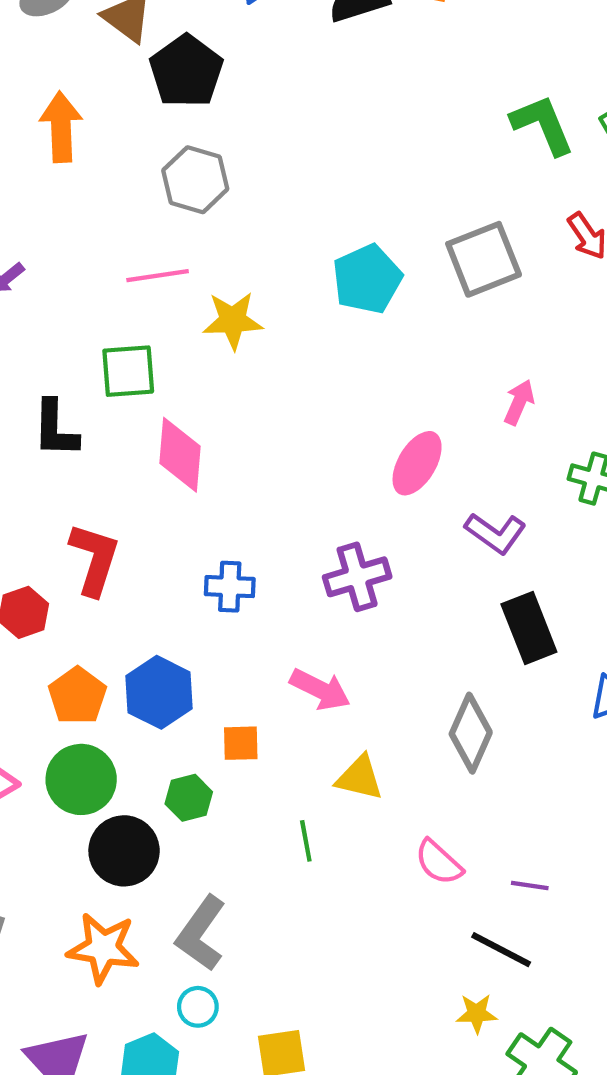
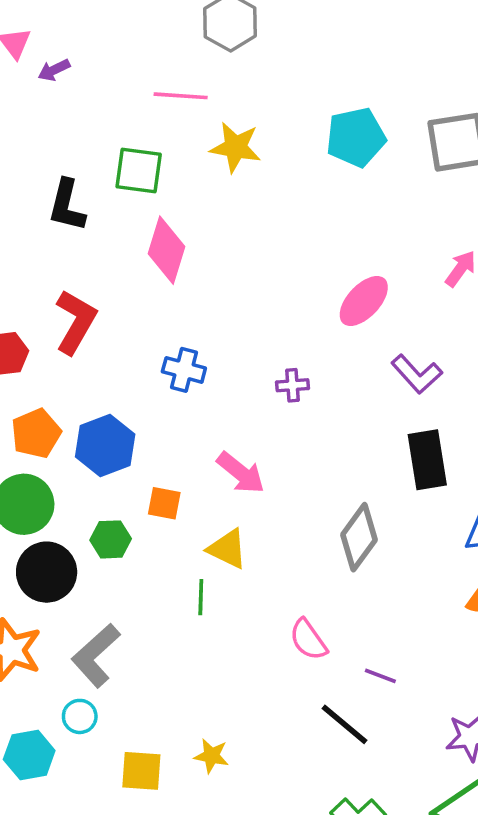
purple cross: (357, 577) -> (293, 385), size x0.6
yellow triangle: (360, 778) -> (227, 549), moved
yellow star: (477, 1013) -> (211, 756), moved

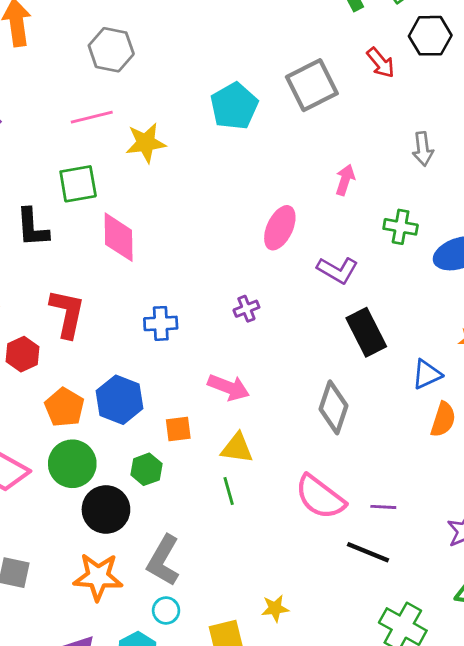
pink semicircle: (308, 640) -> (320, 497), size x1.5

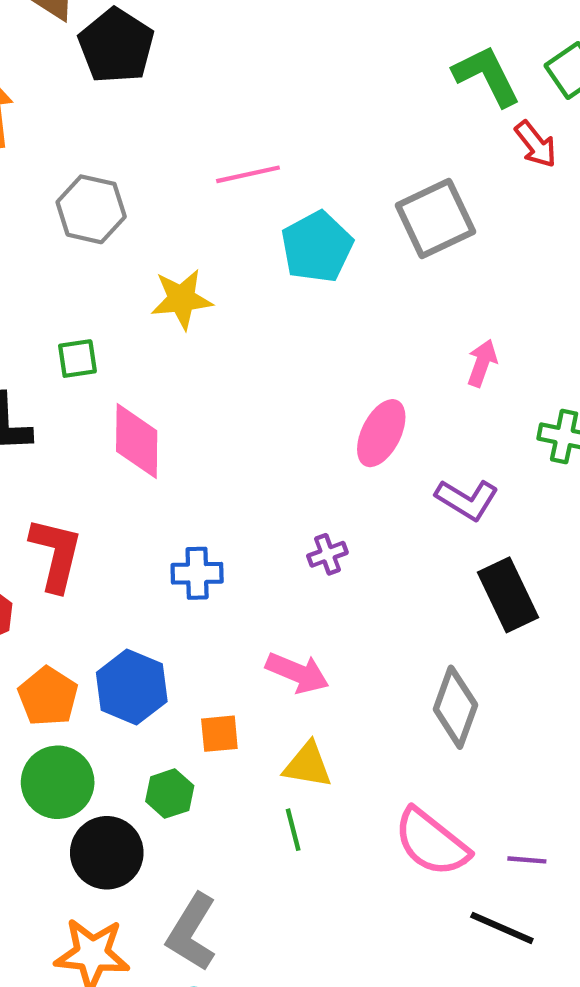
gray hexagon: (111, 50) -> (91, 209), moved
red arrow: (381, 63) -> (536, 144), moved
pink line: (92, 117) -> (248, 174), moved
green square: (78, 184) -> (77, 359), size x0.7

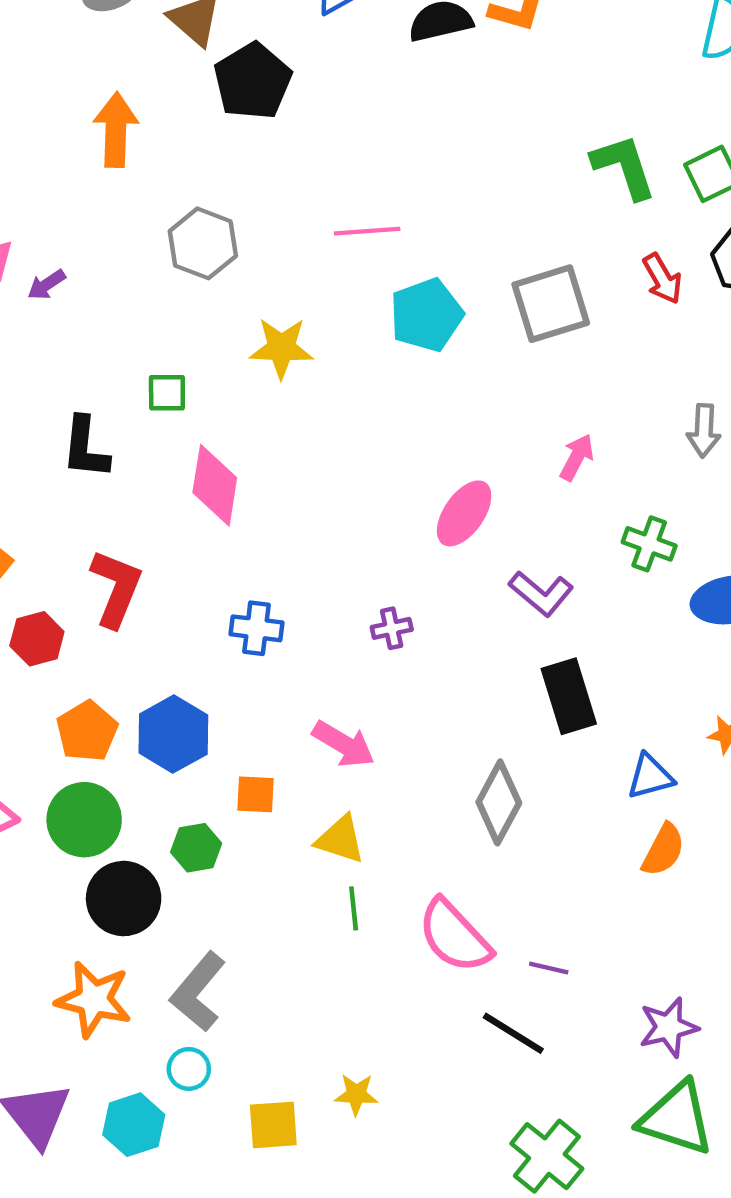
red arrow: (536, 144) -> (662, 279), moved
green line: (293, 830) -> (354, 908), moved

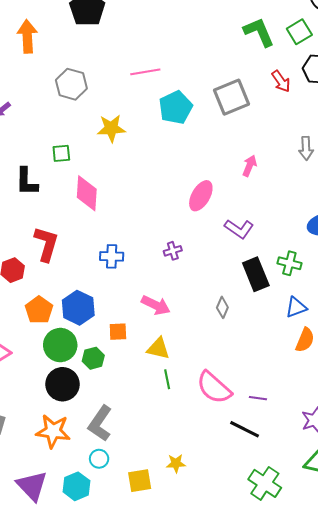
green cross: (649, 544) -> (289, 263), moved
gray diamond: (499, 802) -> (222, 307), moved, size x0.6
green circle: (84, 820) -> (60, 345), moved

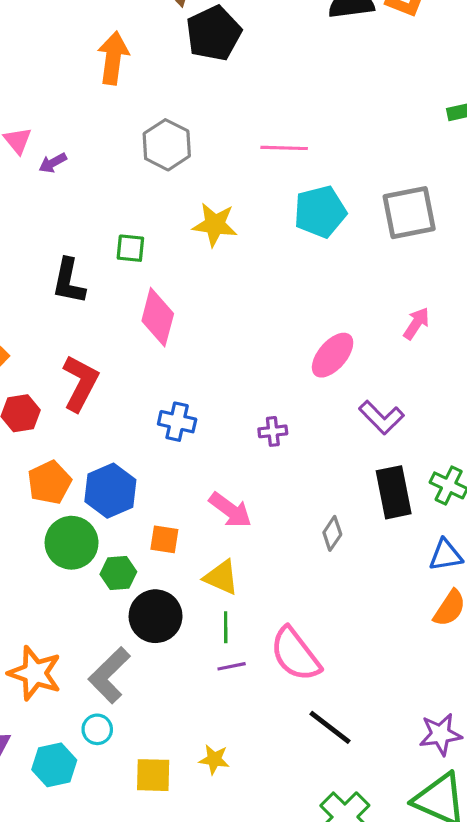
black circle: (62, 384) -> (156, 616), moved
purple line: (258, 398) -> (232, 666), moved, turned -30

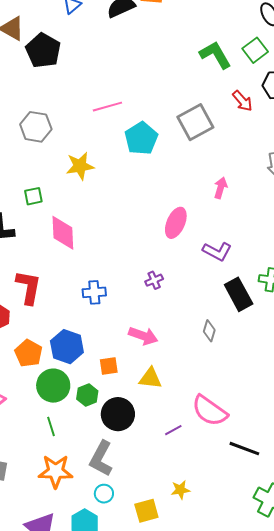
green line: (226, 627) -> (51, 426), moved

